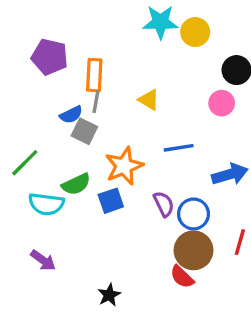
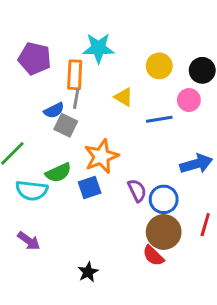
cyan star: (160, 22) -> (98, 48), moved
yellow circle: (195, 32) -> (159, 66), moved
blue line: (179, 148) -> (159, 119), moved

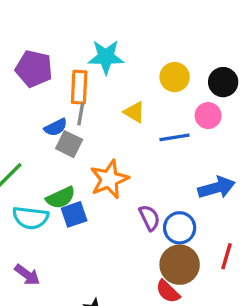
blue square: (90, 187) -> (74, 214), moved

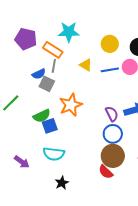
orange rectangle: (79, 87) -> (53, 50), turned -60
blue line: (175, 137) -> (110, 70), moved
cyan semicircle: (31, 218) -> (54, 154), moved
purple semicircle: (149, 218) -> (112, 114), moved

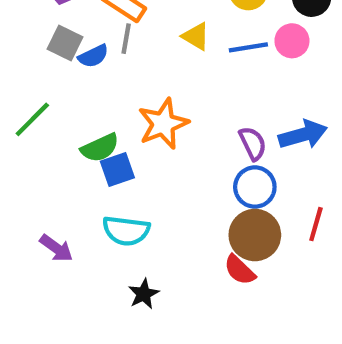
gray square: (47, 84) -> (65, 43), moved

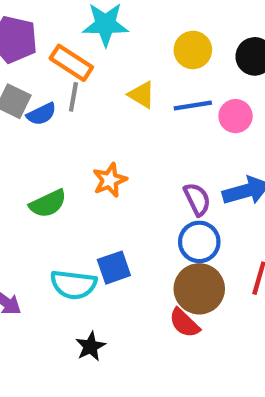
pink circle: (292, 41) -> (236, 116), moved
orange star: (163, 124) -> (110, 180), size x0.7
blue square: (117, 170) -> (114, 268), moved

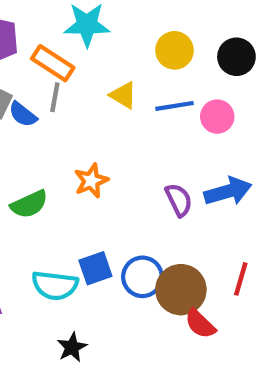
blue semicircle: (41, 114) -> (23, 114), turned 64
blue circle: (199, 242) -> (142, 277), moved
red semicircle: (184, 323) -> (200, 324), moved

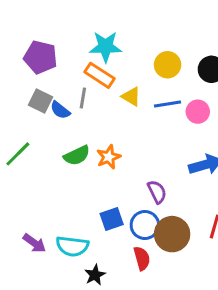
orange rectangle: (53, 63) -> (99, 75), moved
purple semicircle: (179, 200) -> (157, 192), moved
green semicircle: (29, 204) -> (77, 155), moved
cyan semicircle: (55, 285) -> (72, 246), moved
red semicircle: (200, 324) -> (142, 258), moved, turned -150

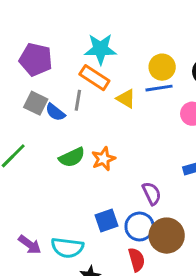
blue line: (168, 104) -> (159, 88), moved

